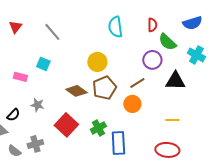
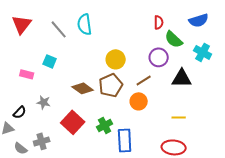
red triangle: (15, 27) -> (22, 24), size x1.5
cyan semicircle: (115, 27) -> (85, 24), moved
yellow circle: (97, 62) -> (116, 59), moved

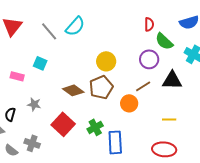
cyan semicircle: (85, 24) -> (75, 26), turned -130
brown line: (144, 80) -> (143, 86), moved
black semicircle: (20, 112) -> (10, 114), turned 152
gray cross: (42, 141) -> (32, 143), turned 35

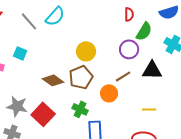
green semicircle: (164, 41) -> (144, 31), turned -102
gray star: (34, 104) -> (17, 106), moved, size x1.5
green cross: (95, 127) -> (80, 109), moved, turned -35

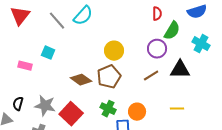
orange circle: (109, 93) -> (137, 112), moved

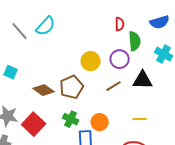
green semicircle: (172, 31) -> (135, 41), turned -36
yellow circle: (114, 51) -> (91, 61), moved
cyan square: (48, 53) -> (11, 72), moved

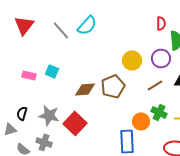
brown diamond: (44, 90) -> (85, 89), turned -40
green cross: (71, 119) -> (159, 112), moved

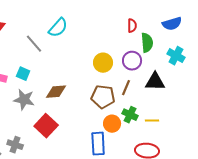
gray line: (61, 30) -> (34, 44), moved
brown line: (155, 85) -> (126, 88), turned -35
brown pentagon: (113, 86) -> (103, 97), moved, turned 30
gray star: (49, 115) -> (24, 100), moved

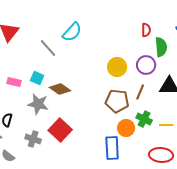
brown diamond: (56, 92) -> (60, 89), moved, turned 40
gray cross: (15, 145) -> (33, 139), moved

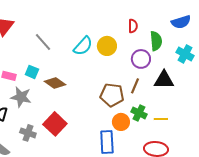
red semicircle: (146, 30) -> (133, 26), moved
cyan semicircle: (72, 32) -> (83, 46), moved
yellow circle: (117, 67) -> (107, 46), moved
gray star: (38, 104) -> (21, 97), moved

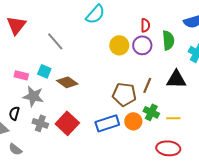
cyan semicircle: (83, 46) -> (95, 14), moved
purple circle: (141, 59) -> (142, 45), moved
gray cross: (28, 133) -> (40, 123), moved
blue rectangle: (107, 142) -> (107, 123), moved, turned 75

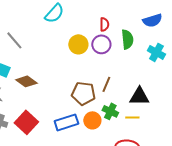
black triangle: (176, 79) -> (139, 96), moved

